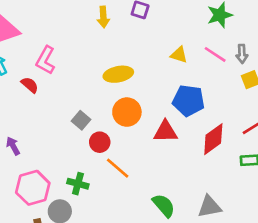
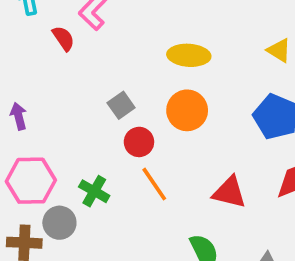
red triangle: (165, 132) -> (229, 192), moved

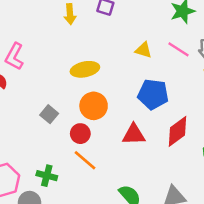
red circle: (139, 142) -> (80, 134), moved
red triangle: (229, 192) -> (134, 134), moved

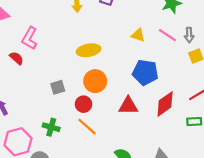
gray square: (49, 114) -> (58, 87), turned 32
green cross: (47, 176) -> (51, 127), moved

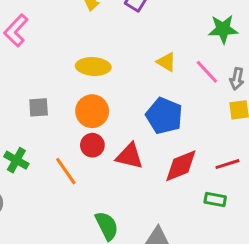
red circle: (83, 104) -> (92, 145), moved

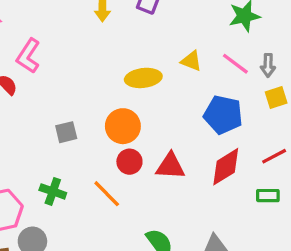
yellow ellipse: (93, 67) -> (143, 78), moved
blue pentagon: (164, 116) -> (223, 115), moved

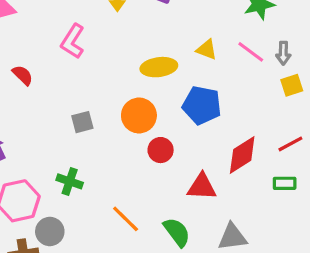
pink L-shape: (28, 56) -> (73, 41), moved
blue pentagon: (223, 115) -> (202, 105), moved
red circle: (129, 162) -> (161, 150), moved
red triangle: (170, 166) -> (202, 187), moved
orange line: (107, 194) -> (126, 219), moved

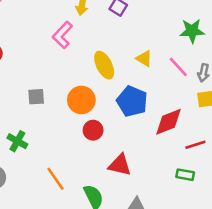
pink L-shape: (73, 41) -> (62, 35), moved
yellow ellipse: (159, 67) -> (104, 65), turned 60
red diamond: (242, 155) -> (169, 122), moved

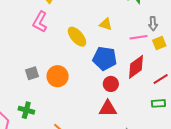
pink line: (178, 67) -> (138, 37), moved, turned -42
orange circle: (81, 100) -> (58, 76), moved
red circle: (93, 130) -> (111, 84), moved

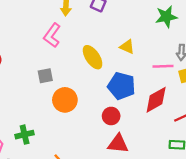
gray square: (32, 73) -> (45, 76), moved
red circle: (111, 84) -> (111, 116), moved
green cross: (26, 110) -> (25, 135), turned -35

